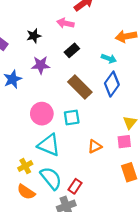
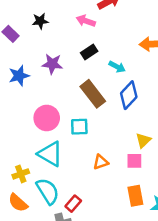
black star: (34, 36) -> (40, 21), moved
cyan arrow: (109, 59) -> (117, 67), moved

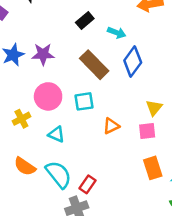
purple star: (52, 64) -> (43, 54), moved
cyan triangle: (50, 154) -> (56, 134), size x0.6
orange triangle: (101, 162) -> (111, 126), moved
yellow cross: (21, 174) -> (21, 119), moved
orange semicircle: (18, 203) -> (25, 166), moved

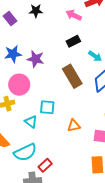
pink circle: (48, 96) -> (19, 85), moved
cyan square: (84, 101) -> (47, 107), moved
cyan semicircle: (59, 174) -> (25, 152), turned 90

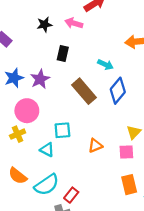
black star: (36, 11) -> (44, 25), moved
black rectangle: (73, 41) -> (63, 53), moved, turned -40
purple star: (36, 59) -> (40, 79), turned -30

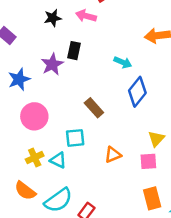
purple star: (40, 79) -> (52, 64), moved
brown rectangle: (84, 91) -> (94, 108), moved, size x0.7
yellow cross: (18, 134) -> (35, 158), moved

